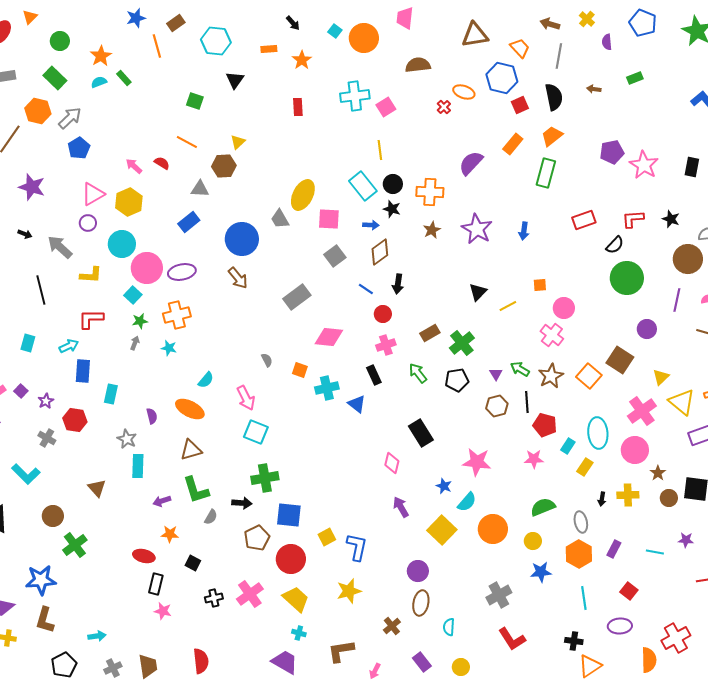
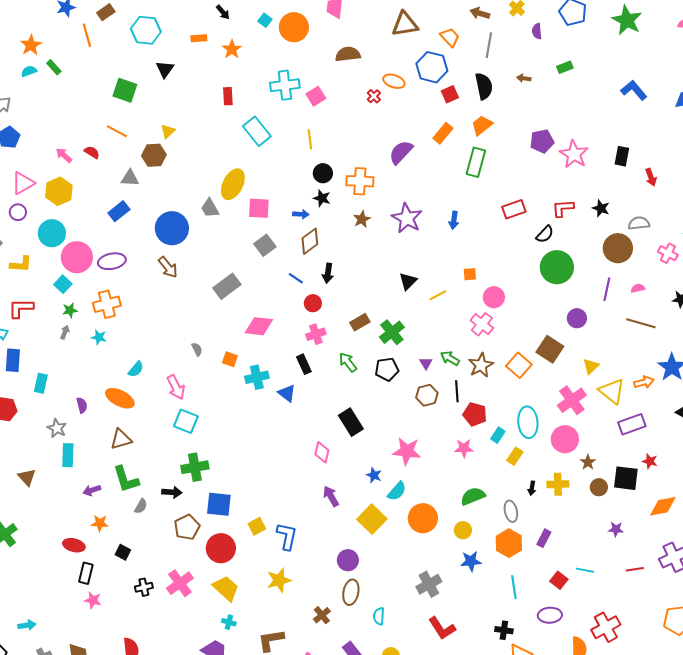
green square: (195, 101) -> (125, 90), size x1.4
cyan rectangle: (363, 186) -> (257, 131), moved
cyan line: (655, 552) -> (585, 570), moved

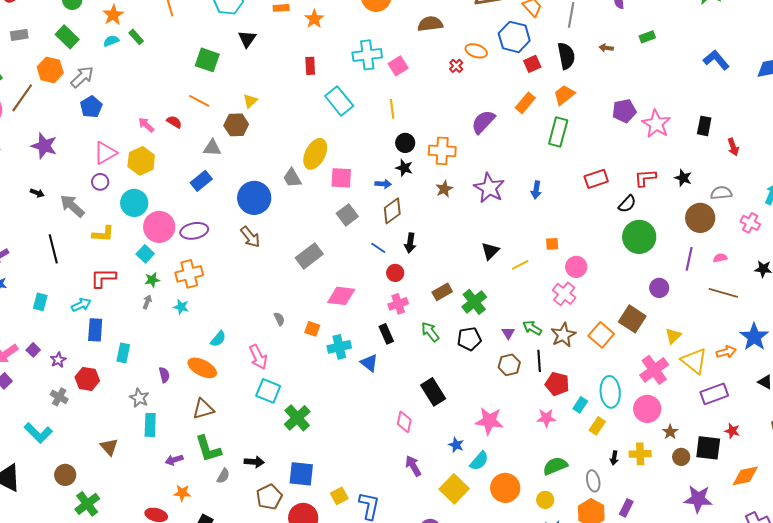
green cross: (195, 467) -> (297, 418), moved, turned -32
purple star: (616, 529) -> (698, 499), size x1.8

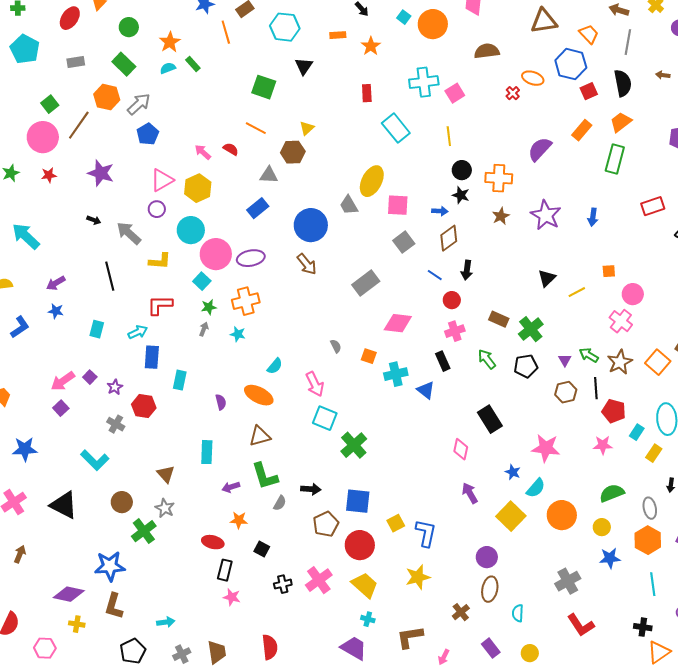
brown rectangle: (442, 292) -> (499, 319), turned 54
gray star: (139, 398) -> (165, 508), moved

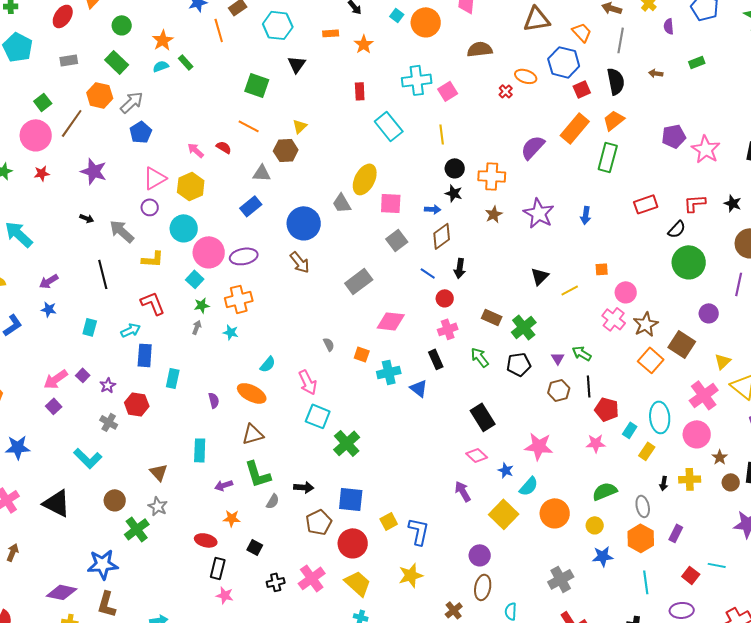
orange rectangle: (582, 130) -> (575, 128), size x1.4
red L-shape: (160, 305) -> (153, 303), turned 68
brown star: (620, 362) -> (646, 324), moved
pink diamond: (461, 449) -> (477, 455), moved, turned -60

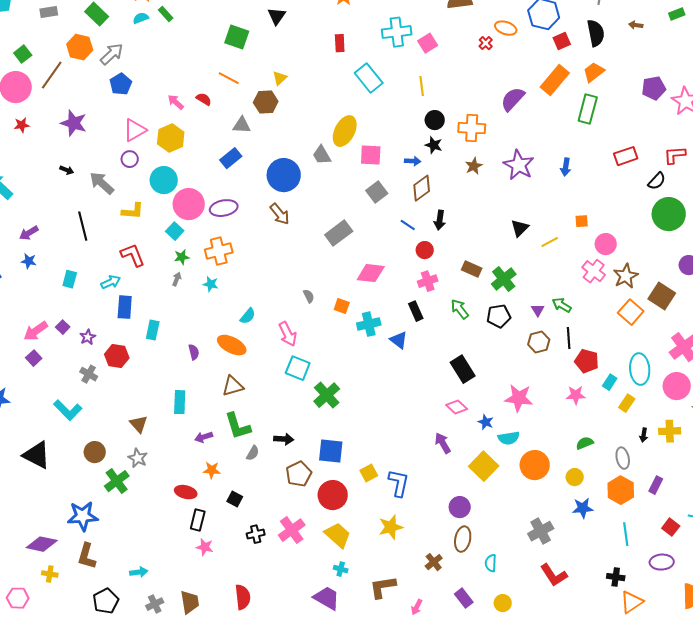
cyan semicircle: (529, 486) -> (509, 438), turned 40
green semicircle: (605, 491) -> (585, 443), size x0.7

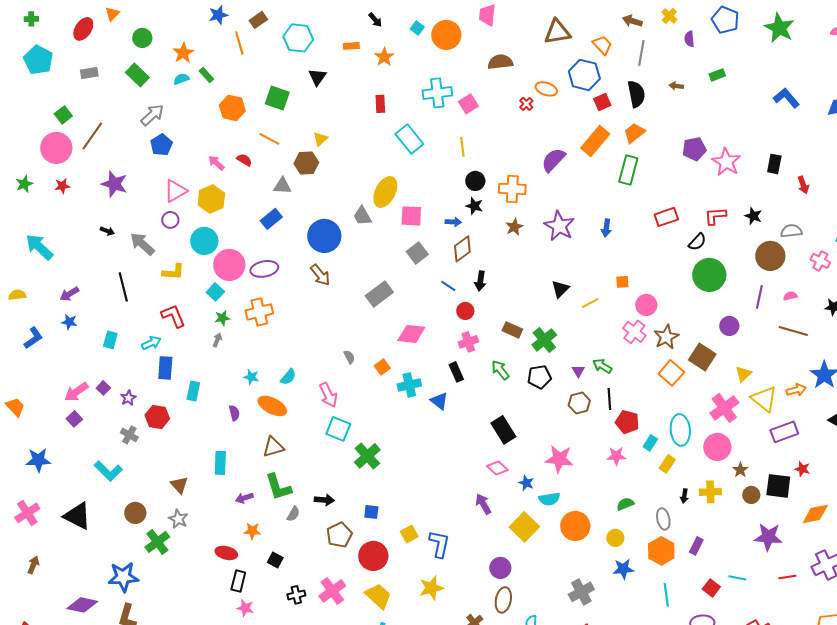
orange hexagon: (80, 47) -> (232, 108), moved
cyan star: (211, 284) -> (251, 377), moved
orange square: (342, 306) -> (382, 367), turned 35
blue square: (331, 451) -> (371, 512), size x0.6

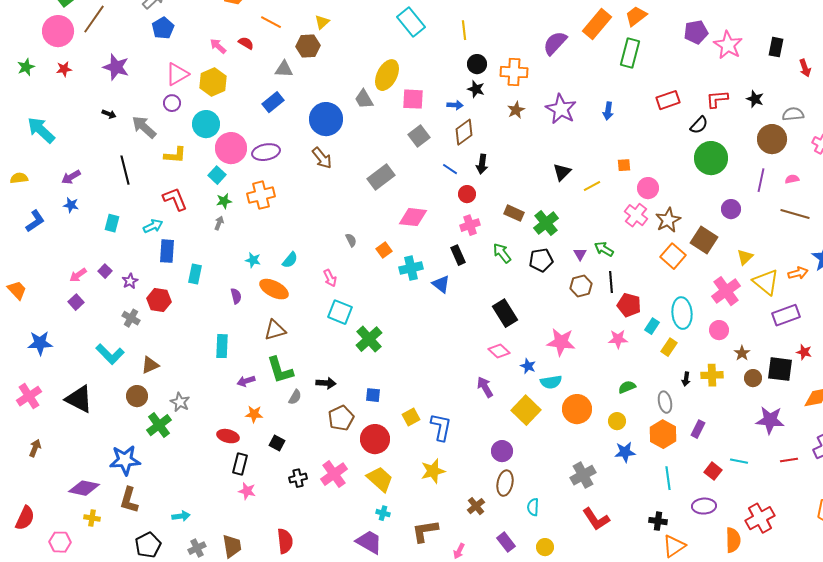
pink arrow: (76, 392) -> (78, 275), size x0.7
pink arrow: (328, 395) -> (330, 278), size x0.7
pink circle: (717, 447) -> (719, 330), size x0.7
brown triangle: (179, 485) -> (150, 365), moved, turned 48

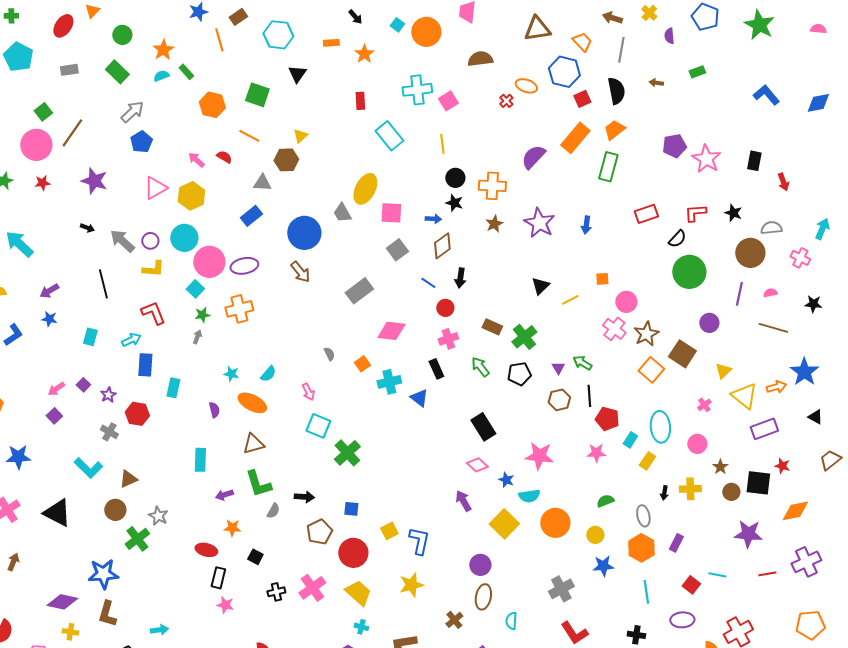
purple circle: (172, 103) -> (150, 241), moved
pink cross: (726, 291) -> (704, 405), size x0.5

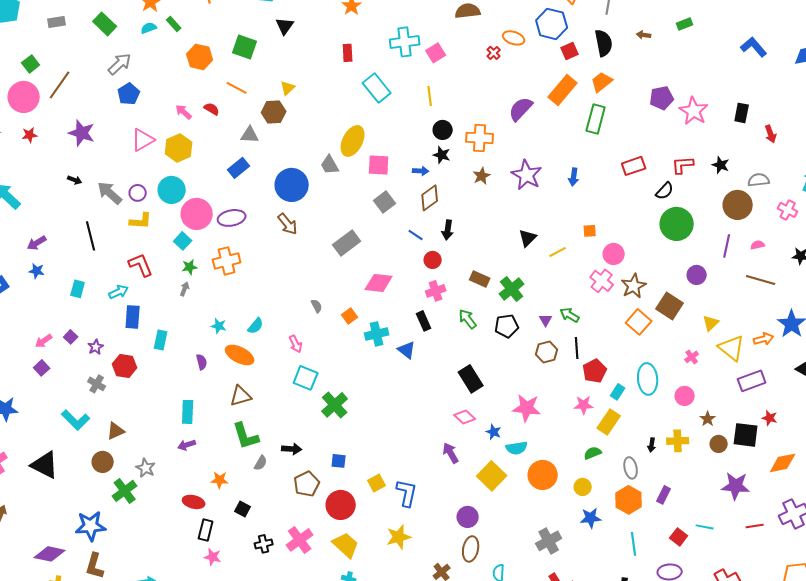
red pentagon: (607, 419) -> (595, 371), turned 30
yellow rectangle: (647, 461) -> (609, 422), moved, size x1.4
purple arrow: (224, 495) -> (187, 445), moved

